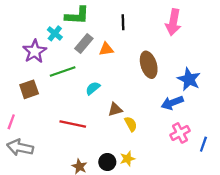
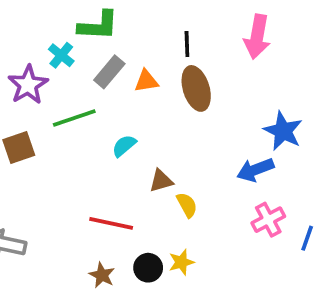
black line: (123, 22) -> (187, 44), moved
brown ellipse: (149, 65) -> (196, 88), moved
red line: (73, 124) -> (111, 223), moved

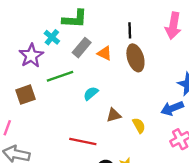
orange triangle: (146, 81) -> (105, 53), turned 35
yellow semicircle: (187, 205) -> (139, 125), moved

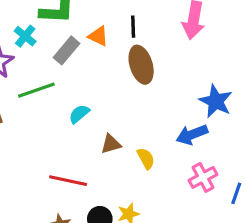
orange triangle: (105, 53) -> (98, 36), moved

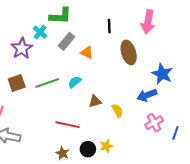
orange triangle: (98, 36) -> (87, 52), moved
brown ellipse: (141, 65) -> (129, 52), moved
green line: (36, 90) -> (47, 83), moved

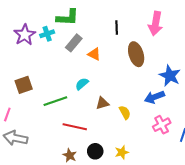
cyan cross: (40, 32) -> (47, 34), turned 32
purple star: (22, 48) -> (25, 35), moved
green line: (47, 83) -> (55, 101), moved
yellow star: (106, 146) -> (122, 152), moved

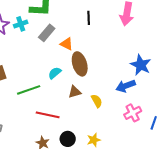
brown ellipse: (136, 54) -> (80, 64), moved

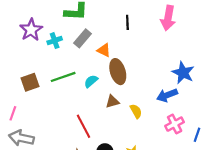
cyan cross: (21, 24) -> (55, 41), moved
green line: (29, 90) -> (63, 77), moved
red line: (48, 115) -> (84, 126), turned 50

